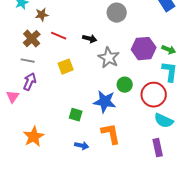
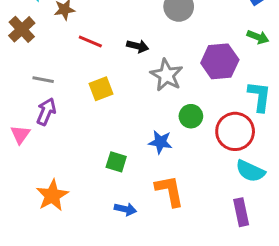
brown cross: (32, 39) -> (22, 29), moved
green arrow: (169, 50) -> (258, 37), moved
blue star: (105, 102) -> (160, 142), size x0.7

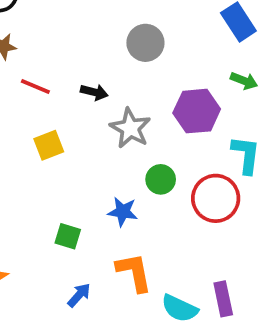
cyan semicircle: (250, 171) -> (180, 308), moved
blue arrow: (125, 209) -> (79, 295), turned -60

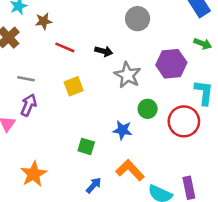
orange L-shape: (134, 272) -> (130, 170), turned -32

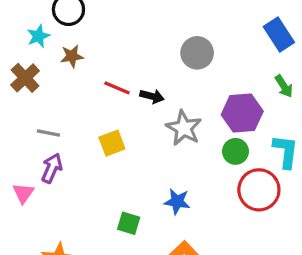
green arrow: (203, 44) -> (284, 86), turned 36
red line: (65, 47) -> (117, 88), moved
green circle: (148, 109) -> (236, 151), moved

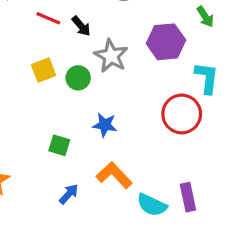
black arrow: (152, 96) -> (81, 26), turned 35
green circle: (236, 151) -> (78, 78), moved

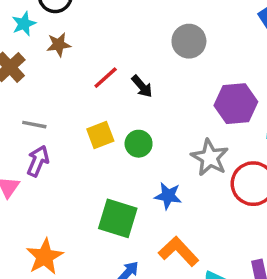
red line: (48, 18) -> (106, 78), turned -65
gray star: (111, 56) -> (210, 158), moved
green square: (59, 145) -> (118, 218), size x1.6

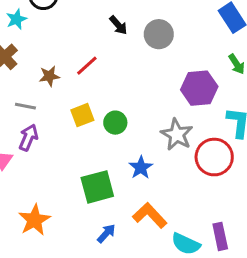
brown star: (59, 45) -> (49, 76), moved
black arrow: (142, 86) -> (118, 25), moved
blue star: (168, 196) -> (141, 168), turned 30
green square: (118, 218) -> (97, 187), turned -32

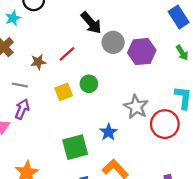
black arrow: (118, 25) -> (91, 23), size x1.5
gray circle: (159, 34) -> (113, 42), moved
purple hexagon: (199, 88) -> (142, 52), moved
green circle: (115, 123) -> (89, 84), moved

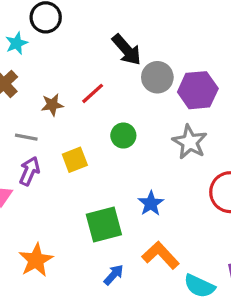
yellow square: (64, 92) -> (75, 160), moved
gray star: (136, 107) -> (190, 142), moved

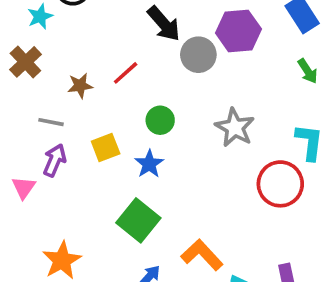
purple hexagon: (198, 90) -> (238, 31), moved
blue star: (151, 203) -> (149, 164), moved
green square: (104, 225) -> (138, 220), turned -36

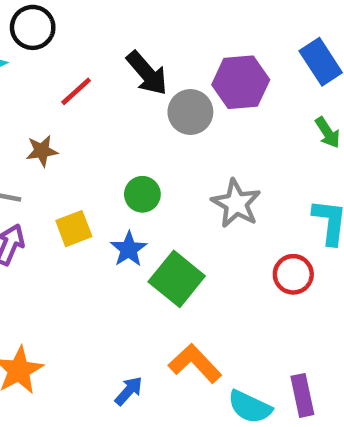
red line: (126, 73) -> (76, 91), moved
red circle: (280, 184) -> (293, 274), size x0.7
green square: (138, 220) -> (177, 279), moved

